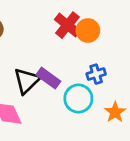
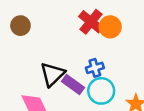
blue cross: (96, 74) -> (95, 68), moved
purple rectangle: (48, 78) -> (73, 85), moved

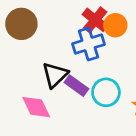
brown circle: (20, 26) -> (21, 24), size x1.5
blue cross: (95, 68) -> (89, 44), moved, size x1.6

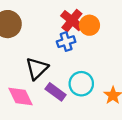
blue cross: (89, 44) -> (66, 42), size x0.7
purple rectangle: (76, 86) -> (56, 92), moved

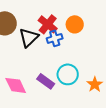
red cross: (72, 21) -> (48, 24), moved
black triangle: (37, 68) -> (29, 37), moved

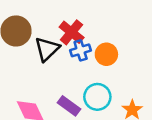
orange circle: (75, 24) -> (106, 54), moved

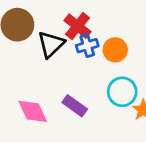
cyan circle: (97, 97) -> (122, 92), moved

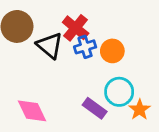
black triangle: (51, 44) -> (50, 46), turned -36
purple rectangle: (75, 106) -> (95, 108), moved

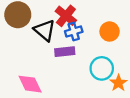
orange circle: (112, 51) -> (110, 31), moved
purple rectangle: (95, 108) -> (65, 52), moved, turned -42

